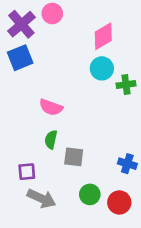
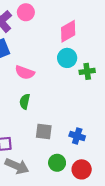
pink semicircle: (51, 107) -> (25, 72), moved
green semicircle: (51, 139) -> (25, 101), moved
blue cross: (127, 164) -> (77, 136), moved

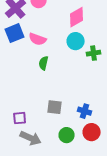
pink semicircle: (25, 72) -> (38, 39), moved
green semicircle: (25, 101) -> (44, 63), moved
red circle: (82, 169) -> (92, 132), moved

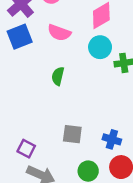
pink semicircle: (38, 39) -> (59, 33), moved
purple square: (20, 118) -> (26, 149), turned 32

